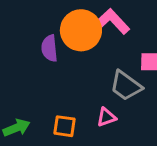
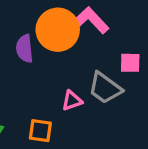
pink triangle: (106, 117) -> (72, 101), moved

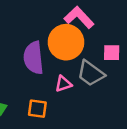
orange circle: (58, 30) -> (66, 42), moved
purple semicircle: (25, 49) -> (33, 58), moved, size x1.4

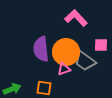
orange circle: (66, 42) -> (66, 52), moved

